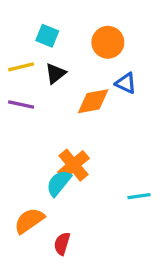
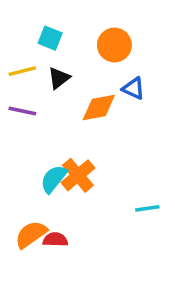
cyan semicircle: (59, 183) -> (54, 179), moved
red semicircle: (62, 244) -> (55, 240), moved, turned 75

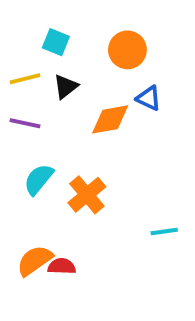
cyan semicircle: (54, 179) -> (39, 179), moved

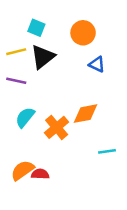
black triangle: (66, 87) -> (43, 57), size x1.5
orange diamond: (110, 119) -> (86, 114), moved

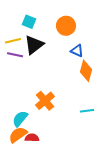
purple line: (16, 81) -> (15, 55), moved
orange diamond: (86, 114) -> (86, 71), moved, turned -65
cyan semicircle: (25, 117) -> (20, 119), moved
cyan line: (107, 151) -> (87, 111), moved

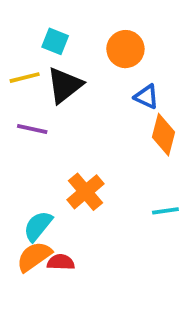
purple line: (15, 55) -> (32, 129), moved

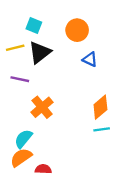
orange diamond: (164, 135) -> (100, 107), moved, turned 35
orange cross: (86, 192) -> (42, 107), moved
red semicircle: (61, 262) -> (43, 169), moved

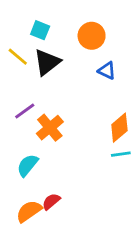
yellow line: (15, 48) -> (18, 57), turned 54
purple line: (20, 79) -> (25, 111), moved, turned -48
orange semicircle: (21, 157) -> (29, 211), moved
red semicircle: (43, 169) -> (51, 201), turned -42

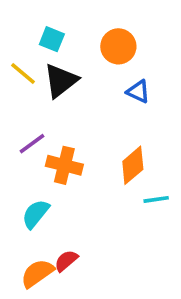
orange cross: (50, 128) -> (64, 165), turned -36
orange diamond: (119, 128) -> (133, 165), moved

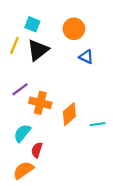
yellow line: (23, 73) -> (14, 46), turned 72
orange diamond: (133, 165) -> (69, 114), moved
red semicircle: (66, 261) -> (37, 150), moved, turned -32

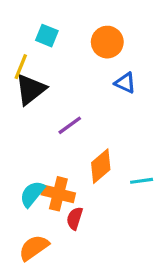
black triangle: (38, 50) -> (31, 89), moved
purple line: (20, 89) -> (70, 125), moved
orange cross: (40, 103) -> (58, 194), moved
red semicircle: (37, 150) -> (75, 218), moved

